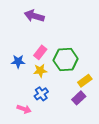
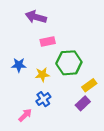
pink rectangle: (40, 52) -> (48, 41), moved, turned 40
pink arrow: (24, 109) -> (25, 115), turned -64

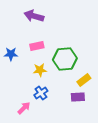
pink rectangle: (48, 41) -> (37, 46), moved
blue star: (19, 65) -> (11, 54), moved
purple rectangle: (83, 103) -> (78, 97), turned 40

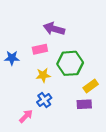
purple arrow: (34, 16) -> (54, 29), moved

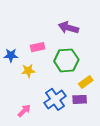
purple arrow: (54, 29) -> (68, 28), moved
yellow star: (43, 75) -> (28, 71), moved
blue cross: (44, 100) -> (55, 99), moved, size x1.5

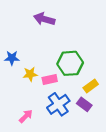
purple arrow: (68, 28) -> (44, 19), moved
pink rectangle: (38, 47) -> (50, 79), moved
purple rectangle: (80, 99) -> (84, 104), turned 40

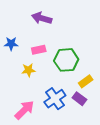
blue star: (12, 58) -> (11, 44), moved
pink rectangle: (50, 79) -> (39, 50), moved
pink arrow: (26, 116) -> (24, 110), size x1.5

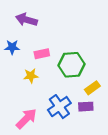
purple arrow: (42, 18) -> (26, 20), moved
purple rectangle: (79, 99) -> (86, 107), turned -40

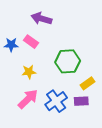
purple arrow: (26, 20) -> (41, 19), moved
pink rectangle: (42, 54) -> (31, 42), moved, turned 48
pink arrow: (26, 119) -> (28, 99), moved

